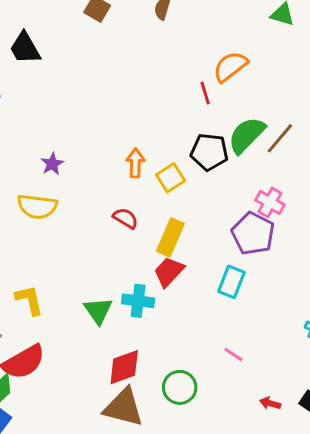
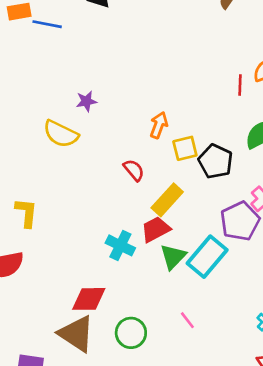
black pentagon: (209, 152) -> (216, 161), moved
cyan rectangle: (231, 282) -> (207, 257), size x1.4
green triangle: (98, 311) -> (173, 257), moved

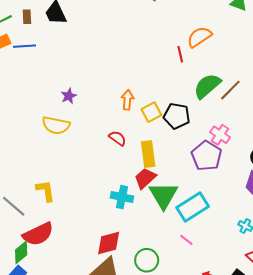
yellow rectangle: (167, 200) -> (148, 154), turned -35
green triangle: (173, 257) -> (163, 195), size x1.4
cyan rectangle: (207, 257) -> (193, 207), moved, turned 32

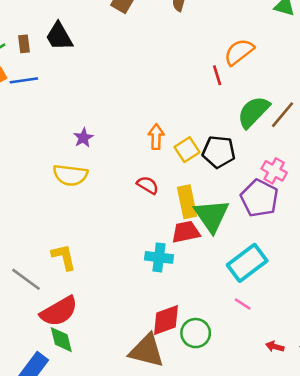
red trapezoid: (145, 178) -> (186, 232), turned 35
green triangle: (163, 195) -> (212, 216), moved
red diamond: (109, 243) -> (166, 320), moved
green diamond: (21, 252) -> (61, 340), moved, turned -60

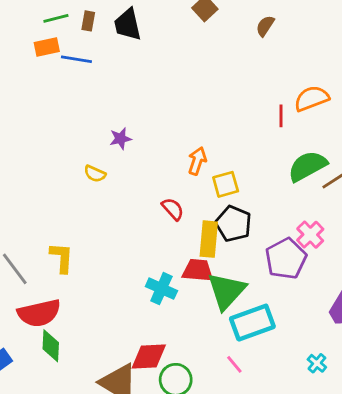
black pentagon: (219, 152) -> (233, 224), moved
yellow semicircle: (70, 175) -> (95, 174), size x0.6
green triangle: (212, 216) -> (227, 291), moved
green diamond: (61, 340) -> (51, 346), moved

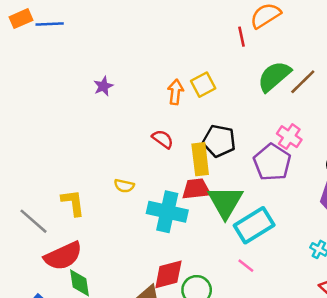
yellow semicircle: (95, 174) -> (124, 186), moved
yellow square: (226, 184) -> (203, 85), moved
cyan cross: (161, 289) -> (167, 212), size x1.4

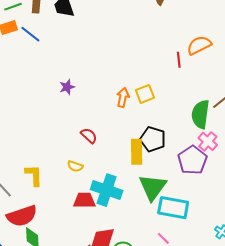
blue line: (50, 24) -> (30, 34), turned 35
green semicircle: (274, 76) -> (200, 114), moved, turned -48
red semicircle: (163, 139) -> (89, 136), moved
red trapezoid: (196, 189) -> (84, 200), moved
cyan rectangle: (254, 225) -> (173, 208), turned 36

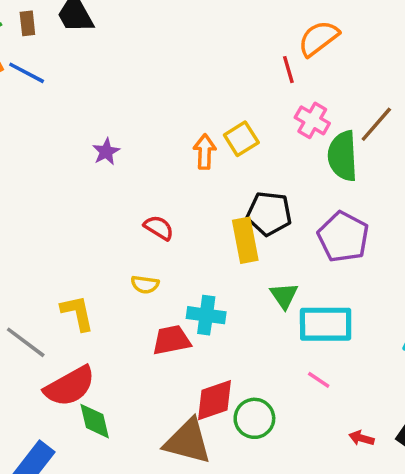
pink cross: (208, 141) -> (312, 120), moved
green triangle: (153, 187) -> (284, 296), size x0.6
cyan cross: (107, 190) -> (206, 315), size x0.7

